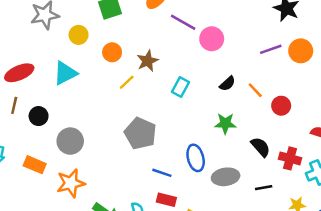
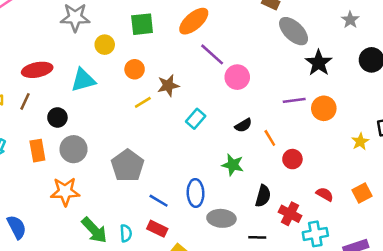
black circle: (39, 116) -> (57, 117), moved
gray pentagon: (140, 133) -> (128, 166), moved
black semicircle: (261, 147) -> (263, 196), turned 45
orange rectangle: (35, 165) -> (37, 151), moved, turned 45

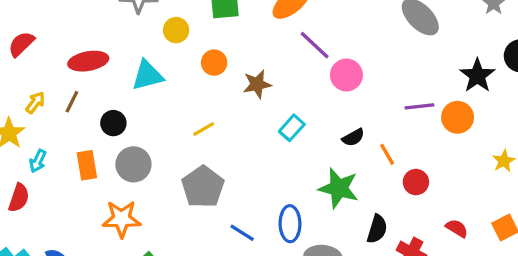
black star: (319, 63) -> (477, 76), moved
yellow line: (143, 102) -> (204, 129), moved
green star: (233, 165) -> (339, 188), size x1.4

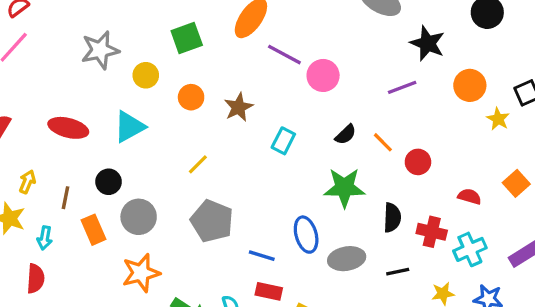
red ellipse: (88, 61) -> (68, 128), turned 39
black star: (477, 76) -> (427, 43), moved
brown line: (72, 102) -> (65, 198), moved
orange circle: (458, 117) -> (470, 85), moved

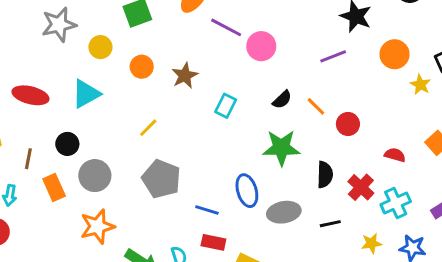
red cross: (432, 232) -> (361, 187), turned 30

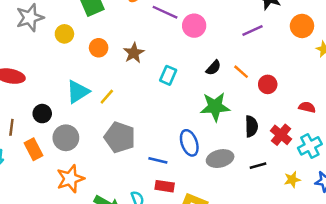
cyan triangle: (86, 94) -> (78, 92), moved

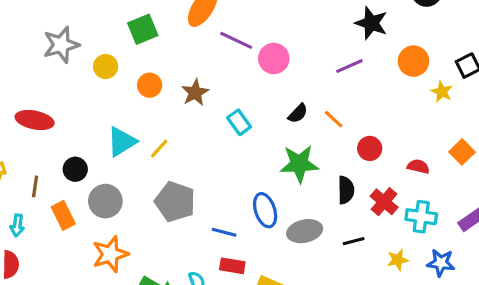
cyan rectangle: (168, 75) -> (239, 122), turned -60
red circle: (268, 84) -> (370, 148), moved
cyan cross: (310, 146) -> (421, 217), turned 35

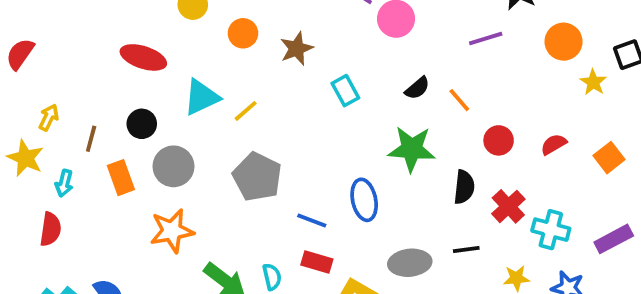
red ellipse: (35, 120) -> (143, 57), moved
red semicircle: (418, 166) -> (554, 144), moved, turned -50
gray ellipse: (305, 231) -> (410, 263), moved

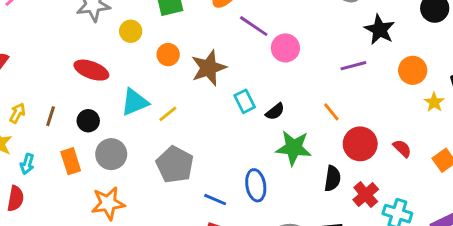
brown star: (297, 49) -> (209, 68), size x1.4
black semicircle: (417, 88) -> (275, 112), moved
brown line: (91, 139) -> (51, 116), moved
red circle: (499, 140) -> (360, 144), size x1.5
red semicircle: (554, 144) -> (402, 148), turned 72

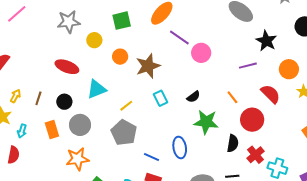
cyan rectangle: (245, 101) -> (160, 98), moved
yellow line: (168, 114) -> (126, 106), moved
red semicircle: (402, 148) -> (271, 94), moved, size x1.5

